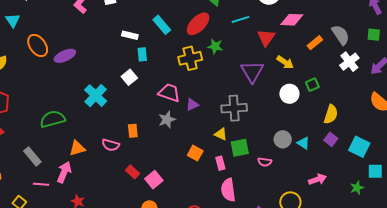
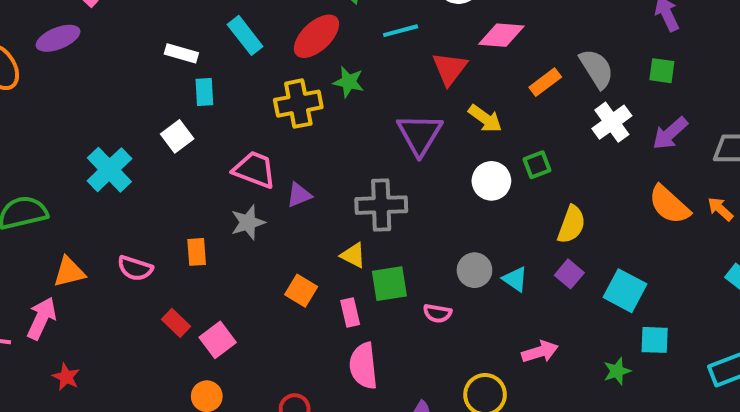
purple ellipse: (65, 56) -> (58, 38), moved
orange rectangle: (133, 131) -> (197, 252), moved

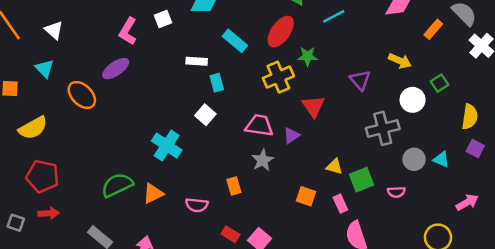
red triangle: (450, 68) -> (313, 106), moved
purple triangle: (420, 134) -> (360, 80), size x0.7
gray cross: (381, 205) -> (383, 128), moved
orange triangle: (69, 272) -> (153, 193), moved

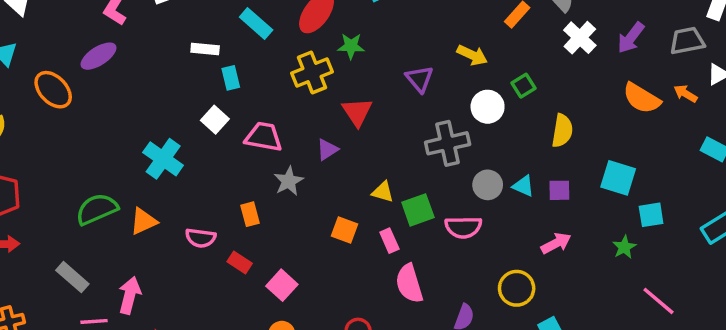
pink trapezoid: (259, 125) -> (264, 137), moved
purple square: (475, 149) -> (559, 190), moved, turned -30
pink semicircle: (396, 192) -> (463, 227), size x1.5
red rectangle: (230, 234) -> (240, 263), moved

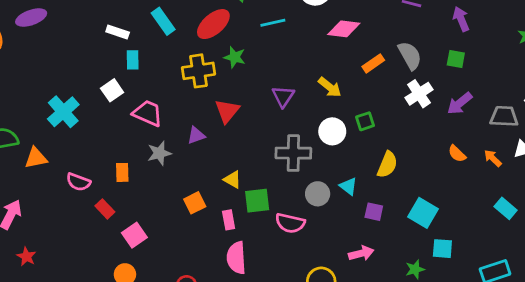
orange semicircle: (642, 98) -> (457, 154), size x0.6
cyan triangle: (523, 186) -> (348, 186), moved
orange square: (345, 230) -> (195, 203), turned 30

